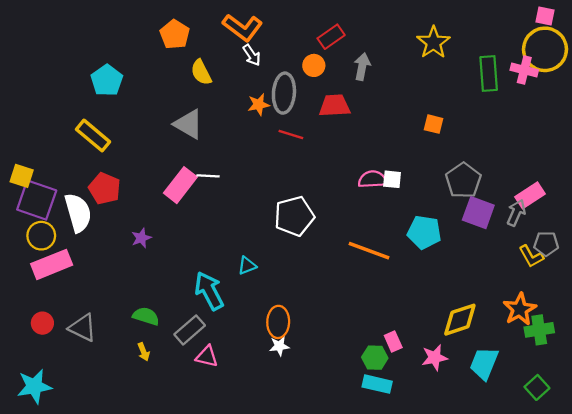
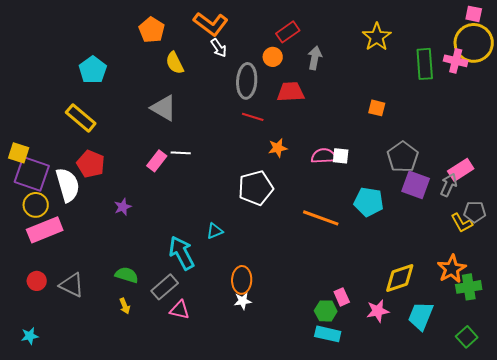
orange star: (259, 105) -> (278, 148), moved
pink rectangle: (180, 185) -> (157, 161), size x0.7
cyan star: (34, 386) -> (30, 336), size x0.6

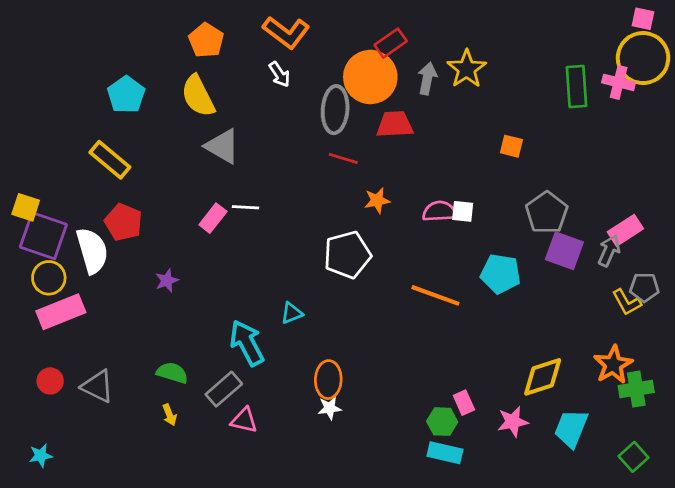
yellow star: (377, 37) -> (467, 69), moved
white arrow: (219, 48) -> (279, 74), moved
orange circle: (273, 57) -> (370, 77), size x2.0
yellow semicircle: (175, 63) -> (198, 96), moved, size x1.4

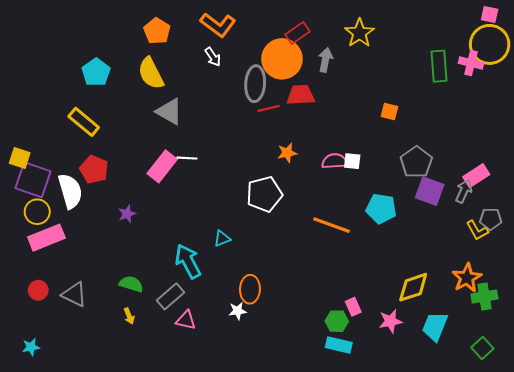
yellow star: (467, 69) -> (359, 33), moved
red line: (343, 158) -> (269, 108), moved, turned -30
pink rectangle: (213, 218) -> (162, 166), size x1.4
white star: (330, 408) -> (238, 311), moved

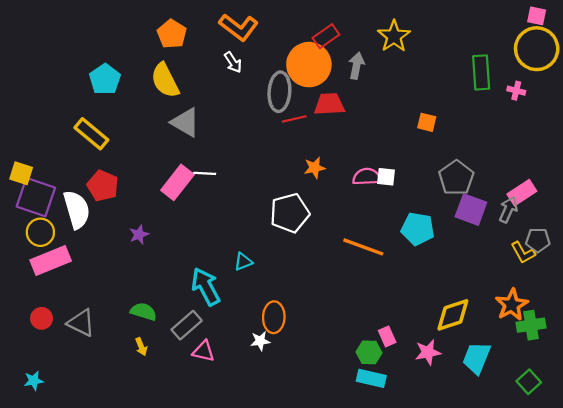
pink cross: (471, 63) -> (516, 91), moved, size x0.7

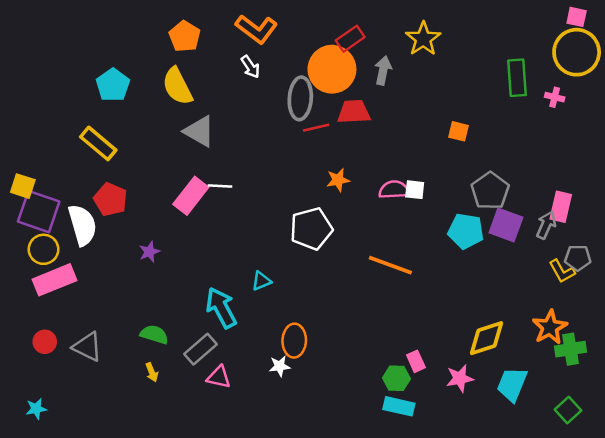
pink rectangle: (522, 193) -> (561, 207), turned -44
cyan pentagon: (418, 229) -> (466, 231), moved

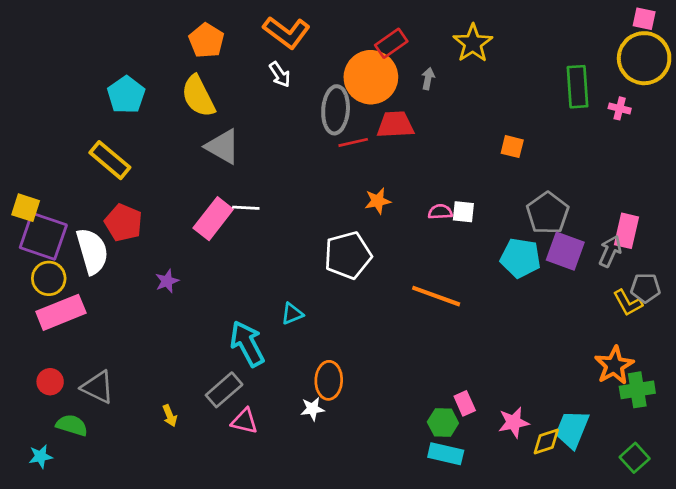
gray arrow: (383, 70) -> (428, 79), size x0.7
pink semicircle: (394, 190) -> (440, 212), size x0.7
green semicircle: (154, 335) -> (72, 425), moved
yellow diamond: (486, 338) -> (546, 441), moved, size x0.7

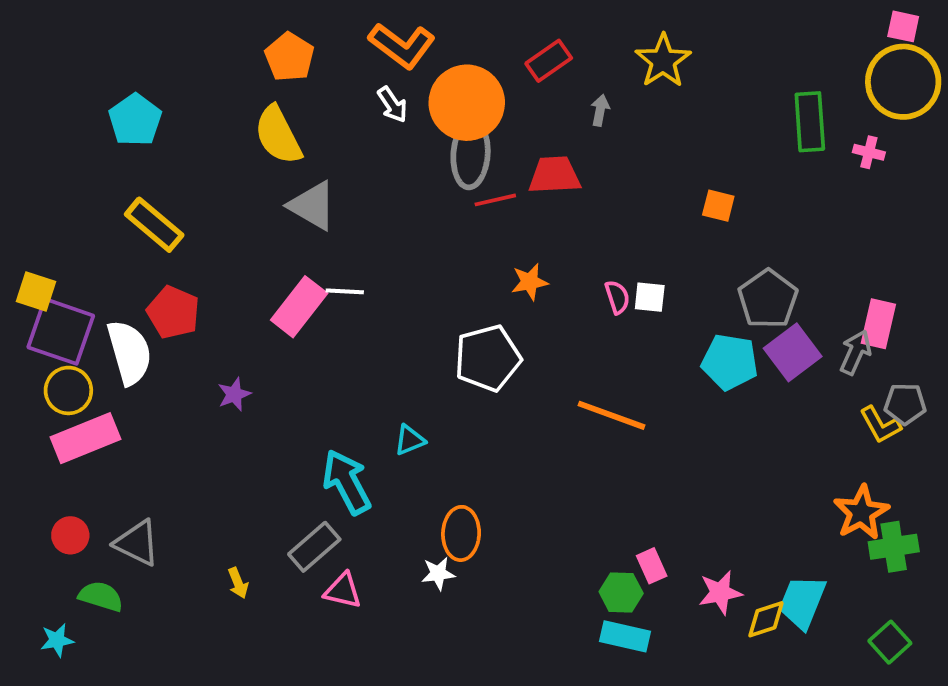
orange circle: (371, 77) -> (467, 103), moved
cyan pentagon: (126, 95) -> (135, 120), moved
pink semicircle: (440, 212) -> (617, 297), turned 75
purple square: (565, 251) -> (793, 352), turned 33

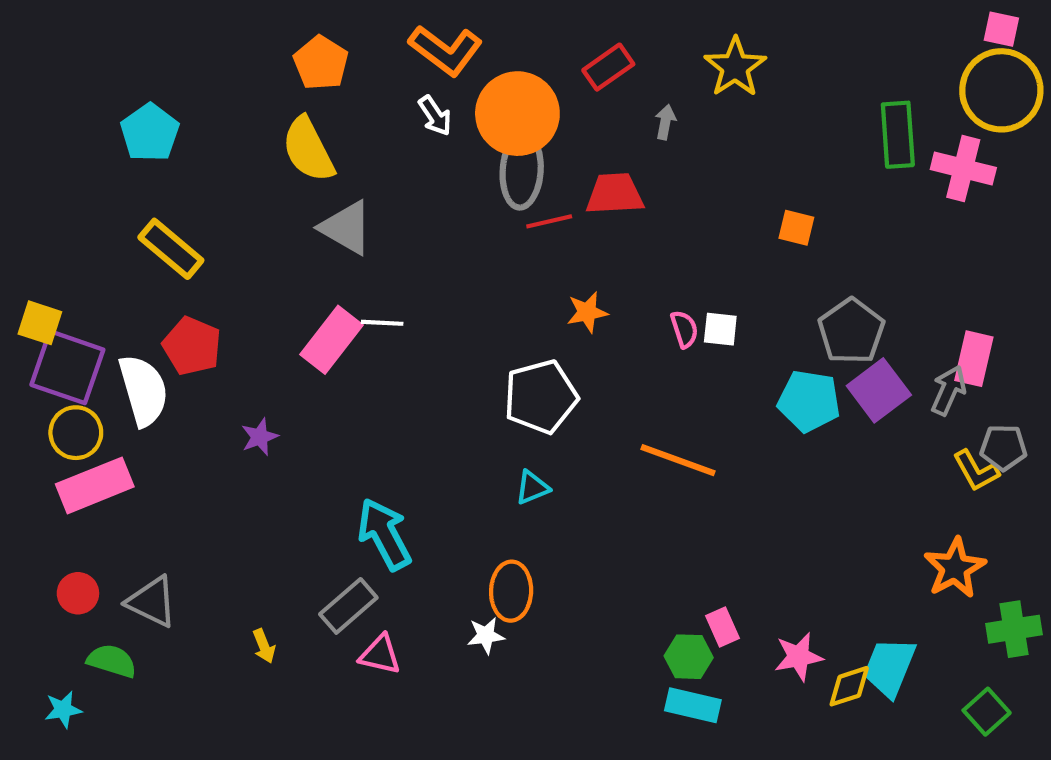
pink cross: (869, 152) -> (963, 169), size x1.8
cyan triangle: (410, 440) -> (532, 488), moved
green cross: (894, 547) -> (1014, 629), moved

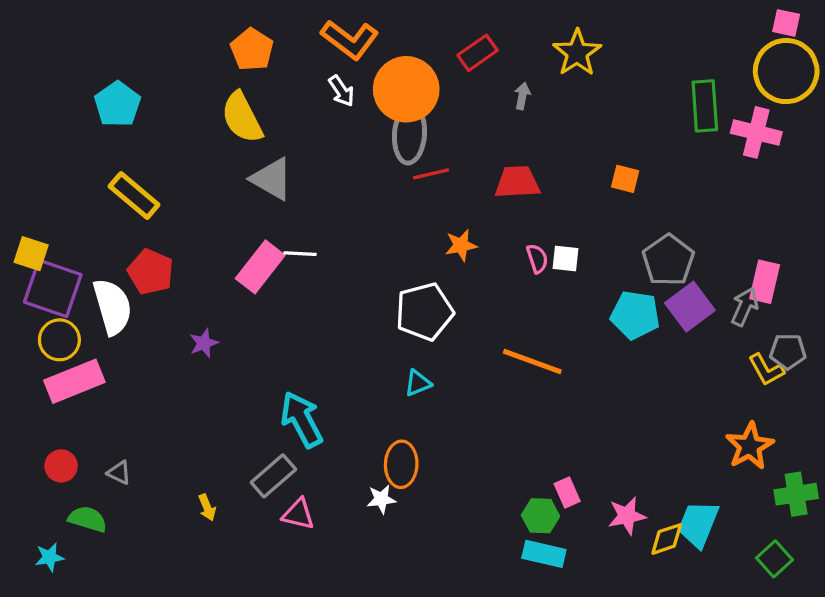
red trapezoid: (615, 194) -> (517, 182), moved
gray triangle: (152, 602) -> (119, 473), size x0.6

